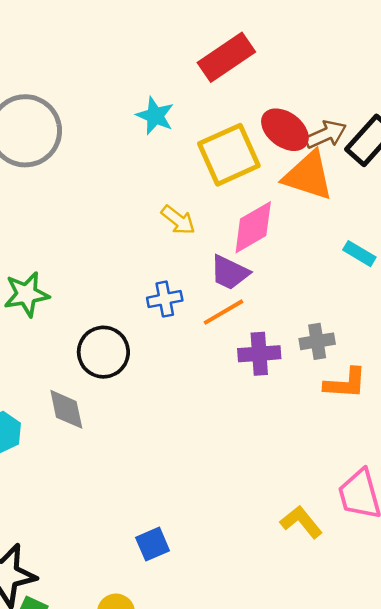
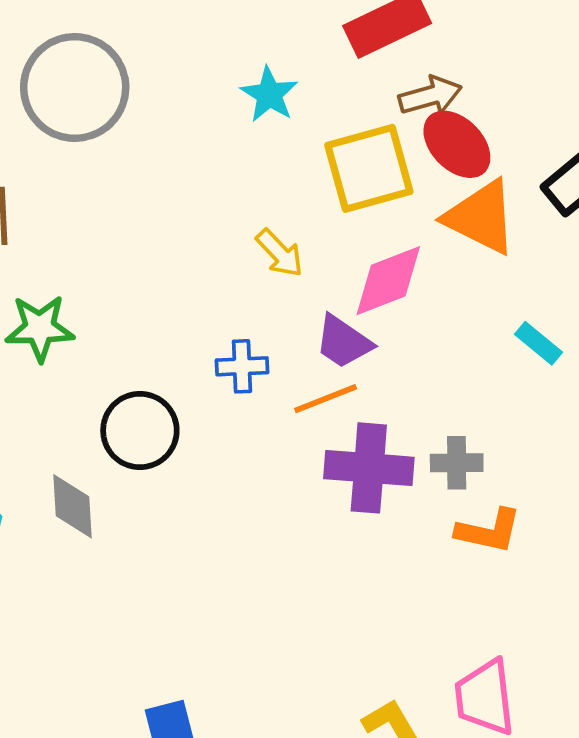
brown arrow: (326, 134) -> (430, 96), moved
purple cross: (259, 354) -> (369, 468), size x1.4

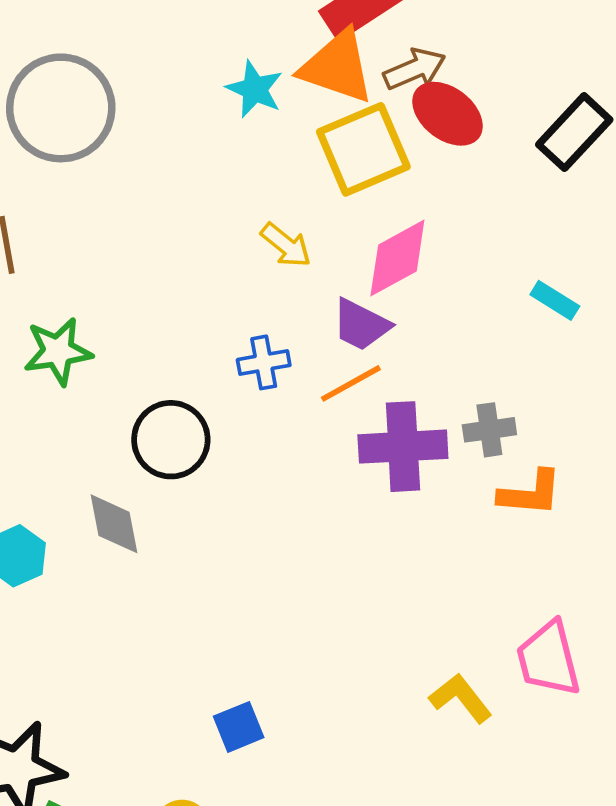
orange triangle: (481, 217) -> (337, 67), moved

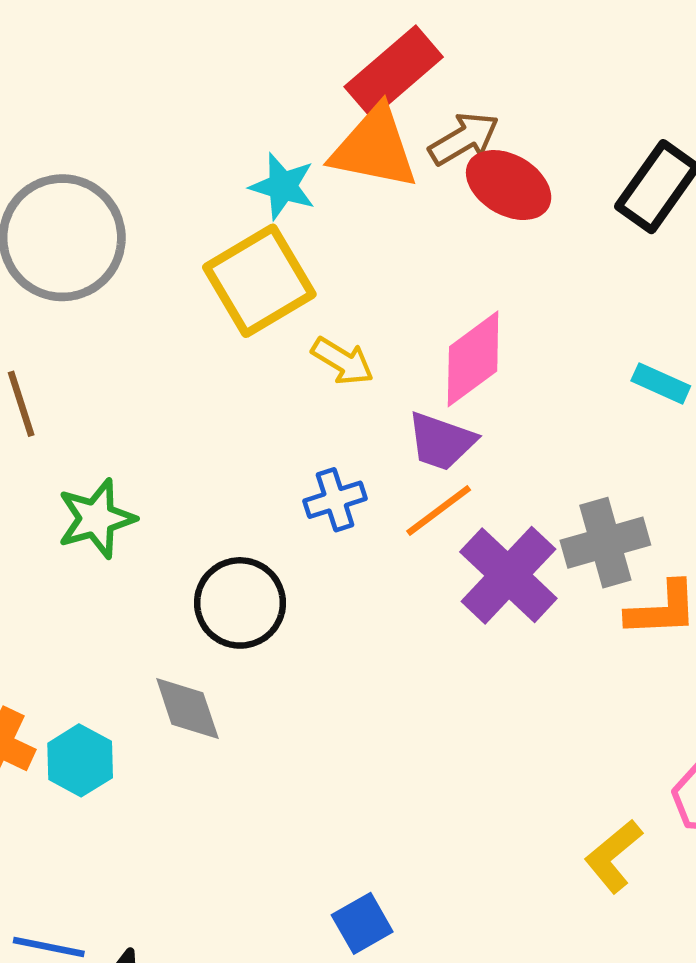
yellow square: (363, 149) -> (259, 281), moved
gray cross: (489, 430) -> (605, 543), size x1.4
purple cross: (403, 447) -> (508, 575), turned -36
yellow L-shape: (461, 698) -> (613, 856), turned -84

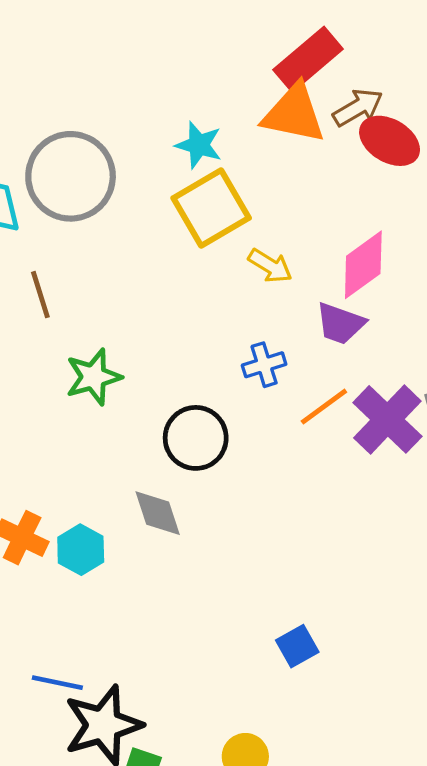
cyan star: (283, 186) -> (199, 145), moved
orange line: (439, 510) -> (324, 407), moved
blue square: (362, 923) -> (297, 646), moved

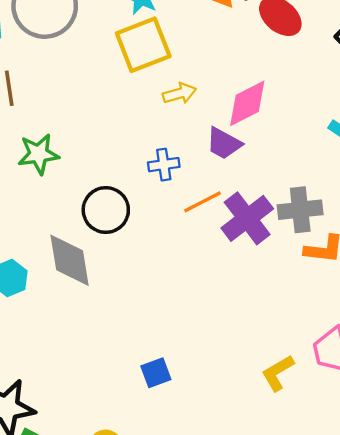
yellow arrow: (270, 266) -> (179, 93), turned -56
gray diamond: (158, 513) -> (70, 260), size x1.4

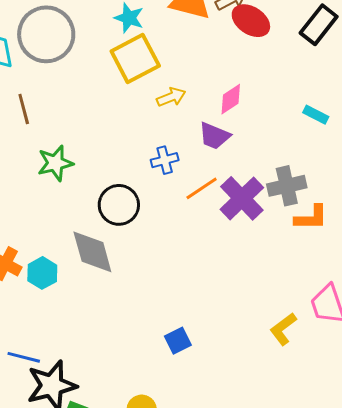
pink diamond: (247, 103) -> (231, 99), size x0.7

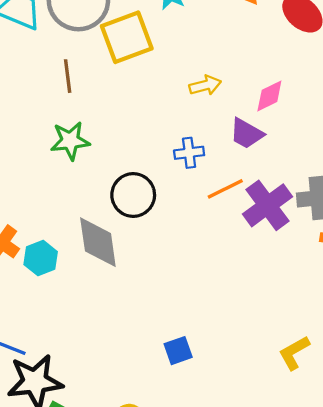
yellow square: (135, 59) -> (127, 37), moved
brown line: (24, 109) -> (68, 76), moved

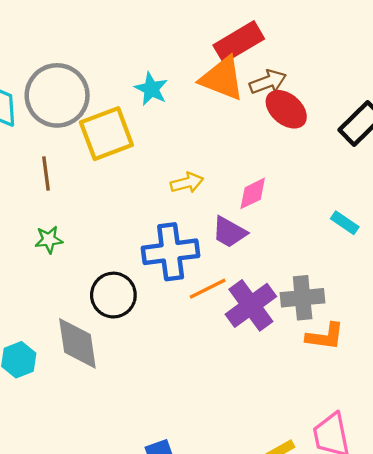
green star: (70, 141) -> (49, 240), size x0.7
blue cross: (189, 153) -> (171, 252), size x1.8

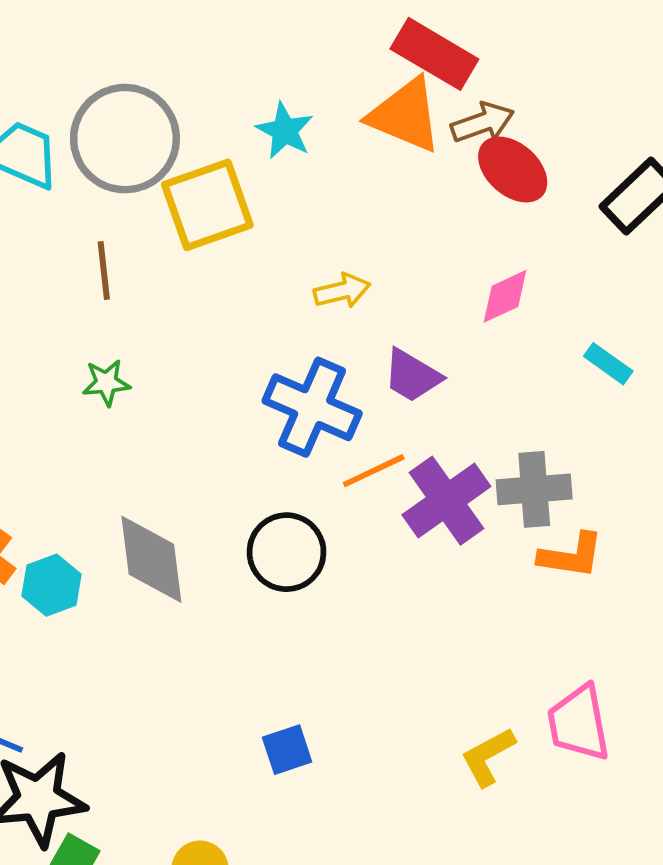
red rectangle: (239, 42) -> (434, 54), turned 60
pink diamond: (253, 193) -> (505, 296), moved
blue cross: (171, 252) -> (312, 407), turned 30
black circle: (113, 295) -> (287, 552), moved

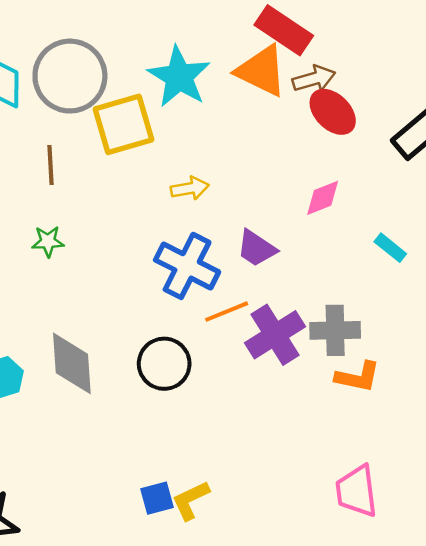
cyan star: (285, 131) -> (179, 77), size x1.6
yellow arrow: (342, 291) -> (190, 188), moved
yellow L-shape: (488, 757) -> (191, 500), moved

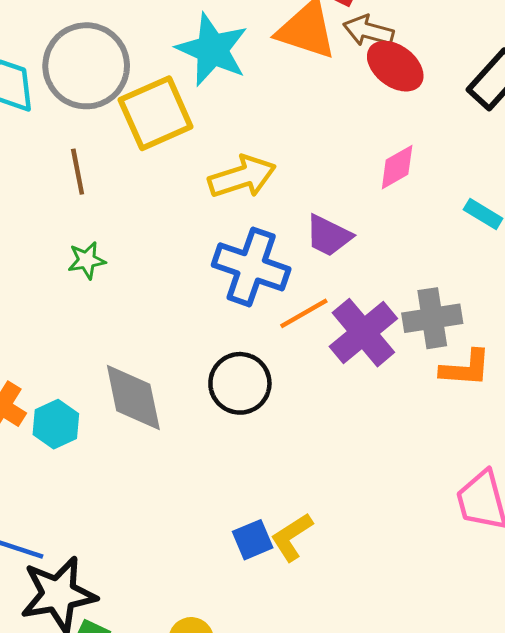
brown arrow: (314, 79) -> (368, 31), turned -141
yellow arrow: (190, 188) -> (242, 177), size x1.5

